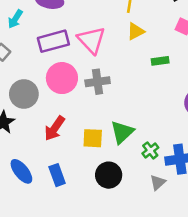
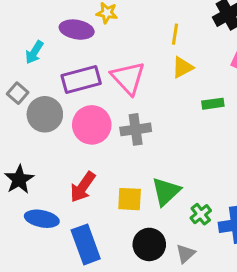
gray circle: (24, 94) -> (45, 114), moved
blue ellipse: (21, 171) -> (42, 219), moved, turned -40
blue rectangle: (57, 175) -> (86, 244), size x1.4
gray triangle: (158, 182) -> (186, 254), moved

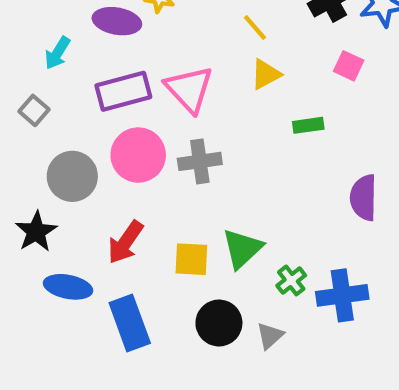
yellow line: (175, 34) -> (255, 28), turned -50
gray circle: (45, 114) -> (72, 176), moved

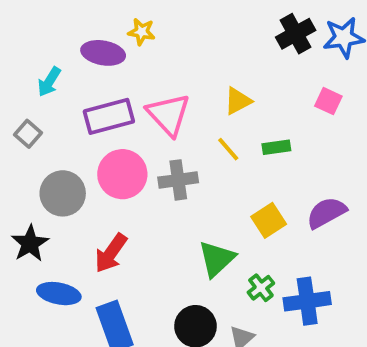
yellow line: (255, 28) -> (228, 149), moved
pink square: (349, 66) -> (328, 101), moved
purple semicircle: (364, 198) -> (326, 213), turned 60
yellow square: (191, 259) -> (269, 220), moved, turned -36

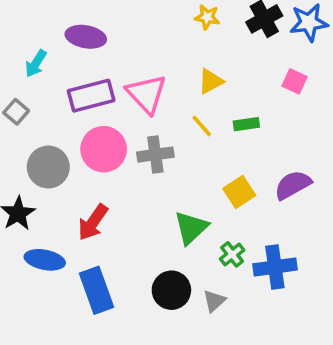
yellow star: (142, 32) -> (207, 17), moved

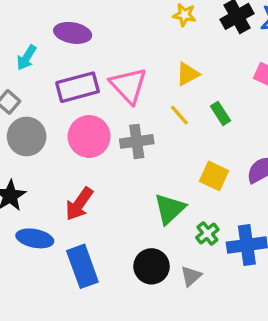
green rectangle: (246, 124) -> (221, 113), turned 65
gray circle: (48, 167) -> (27, 136), moved
yellow square: (239, 192) -> (214, 176), turned -32

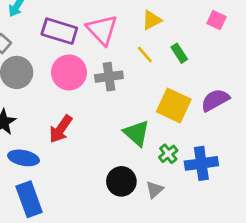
purple rectangle: (78, 87) -> (59, 31), turned 32
yellow square: (214, 176) -> (174, 106), size x1.4
green triangle: (170, 209) -> (137, 133), turned -36
blue rectangle: (82, 266) -> (29, 199), moved

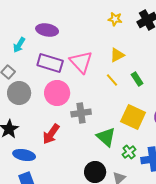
gray cross: (109, 77) -> (81, 113), moved

